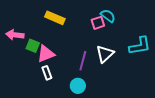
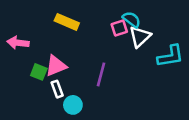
green square: (33, 46) -> (39, 72), moved
white triangle: (105, 54) -> (140, 37), moved
cyan circle: (78, 86) -> (73, 105), moved

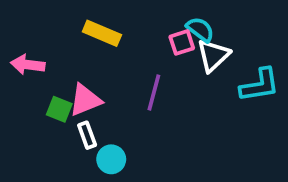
purple line: (101, 74) -> (154, 93), moved

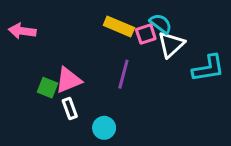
yellow rectangle: (102, 33) -> (119, 27), moved
pink arrow: (28, 65) -> (22, 31), moved
cyan circle: (111, 159) -> (104, 128), moved

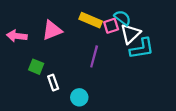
pink arrow: (22, 31) -> (17, 36), moved
cyan L-shape: (208, 68) -> (142, 48), moved
pink triangle: (68, 80) -> (52, 30), moved

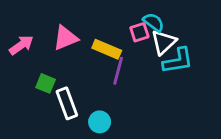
yellow rectangle: (91, 20) -> (107, 49), moved
pink arrow: (17, 36) -> (21, 45), turned 138
white rectangle: (53, 83) -> (67, 103), size x1.5

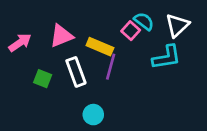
pink square: (139, 32) -> (131, 31), turned -30
white triangle: (164, 42) -> (177, 25), moved
white rectangle: (67, 103) -> (76, 72), moved

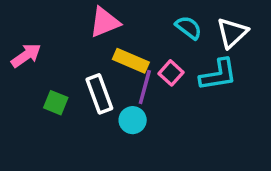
pink square: (131, 31) -> (171, 73), moved
pink triangle: (61, 36) -> (105, 22), moved
cyan circle: (93, 115) -> (133, 120), moved

